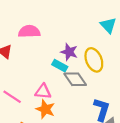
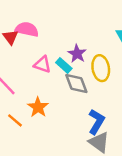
pink semicircle: (29, 31) -> (27, 29), moved
pink triangle: (43, 92) -> (42, 64), moved

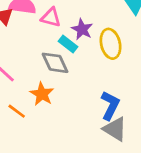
pink triangle: (42, 64) -> (51, 17), moved
gray diamond: (76, 84) -> (55, 63), moved

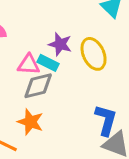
pink triangle: (51, 17) -> (29, 65), moved
gray diamond: (55, 63) -> (38, 86), turned -68

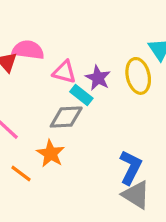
yellow ellipse: (94, 54) -> (138, 76), moved
pink triangle: (29, 65) -> (64, 72), moved

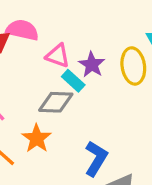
blue L-shape: (130, 167) -> (96, 158), moved

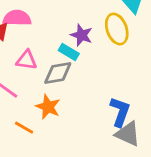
pink triangle: (58, 56) -> (27, 60), moved
blue L-shape: (96, 158) -> (120, 112), moved

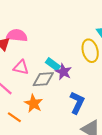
purple star: (82, 35) -> (63, 72), moved
blue L-shape: (120, 112) -> (77, 103), moved

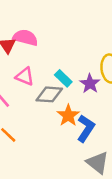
purple star: (63, 72) -> (90, 84), moved
orange star: (34, 103) -> (68, 115), moved

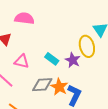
pink semicircle: (25, 38) -> (24, 18), moved
gray diamond: (49, 94) -> (42, 85), moved

